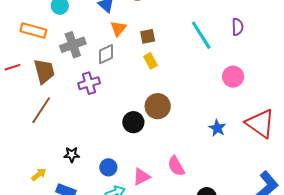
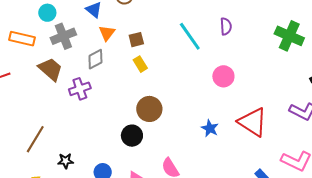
gray cross: (73, 45) -> (63, 36), moved
brown trapezoid: (44, 71) -> (50, 69), moved, turned -32
brown line: (41, 110) -> (35, 139), moved
black circle: (133, 122) -> (132, 136), moved

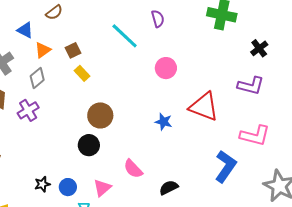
orange triangle: (107, 33) -> (43, 50), turned 30
black star: (66, 161) -> (42, 184), moved

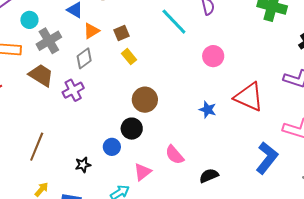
blue circle: (68, 187) -> (112, 147), moved

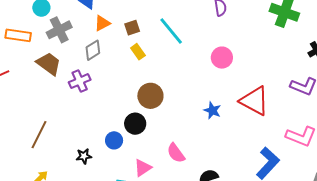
cyan line: (174, 22) -> (171, 31), moved

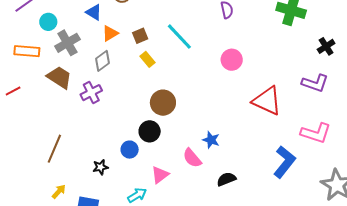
blue star: (212, 110) -> (211, 140), moved

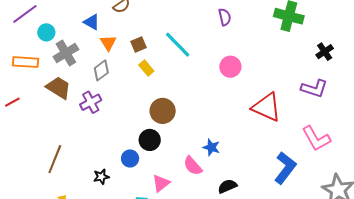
orange triangle: (110, 33) -> (108, 43), turned -30
pink L-shape: (316, 133) -> (316, 138), turned 44

